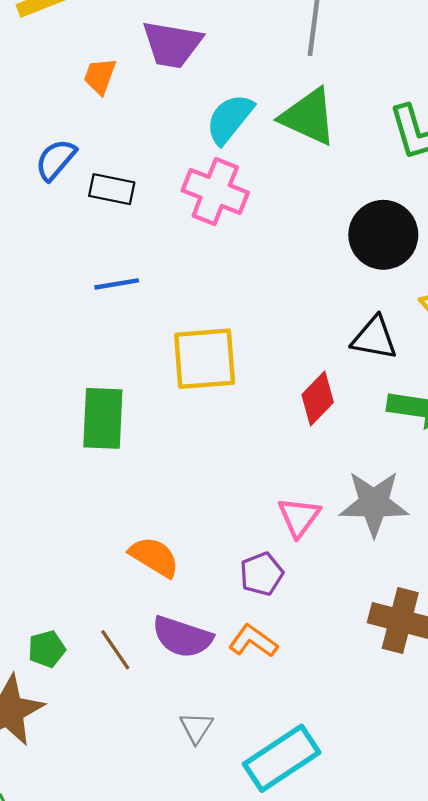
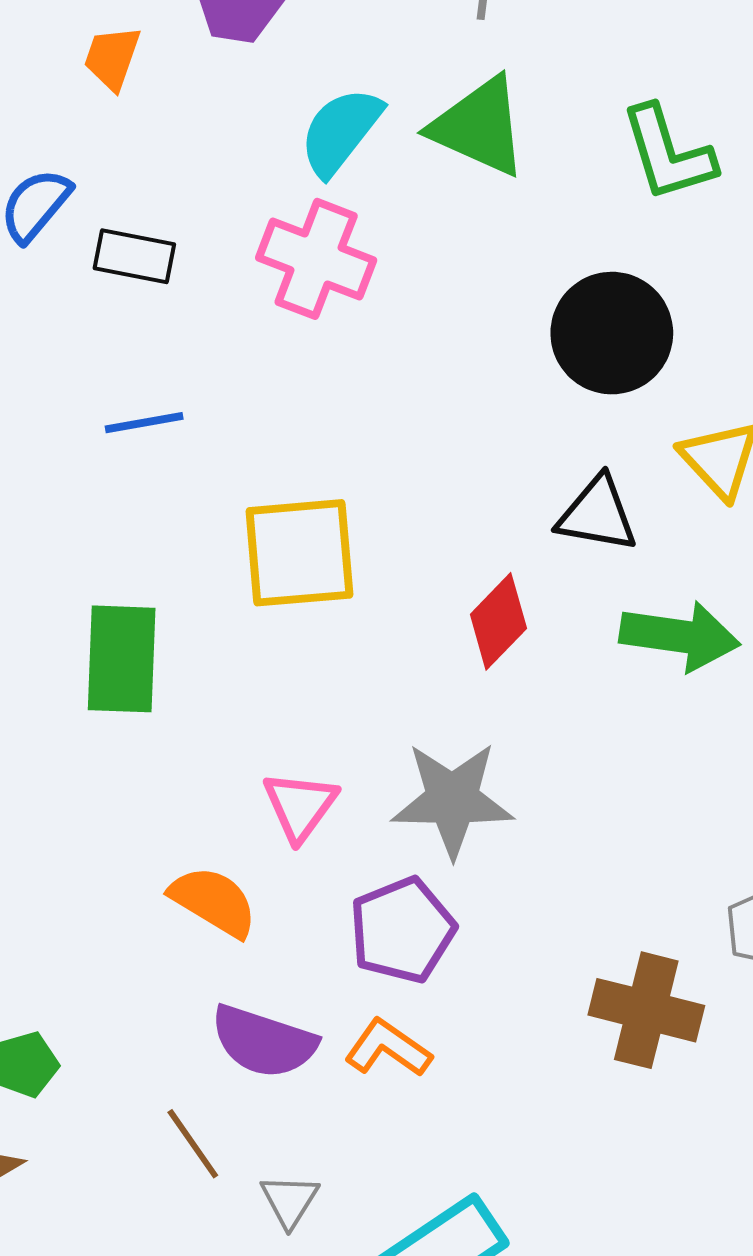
gray star: (374, 503) -> (452, 800), moved
pink triangle: (299, 517) -> (300, 806), moved
purple pentagon: (262, 574) -> (402, 930), size x1.4
brown line: (115, 650) -> (193, 1144), moved

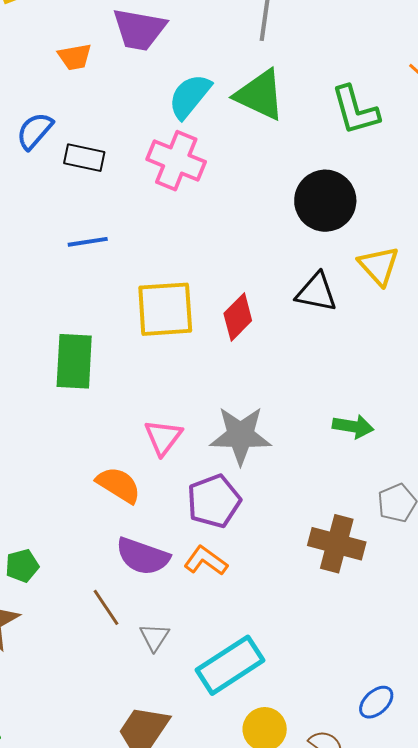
orange trapezoid: (112, 58) -> (75, 57), turned -120
red diamond: (498, 621) -> (238, 317), moved
green arrow: (680, 636) -> (353, 426), moved, size x0.7

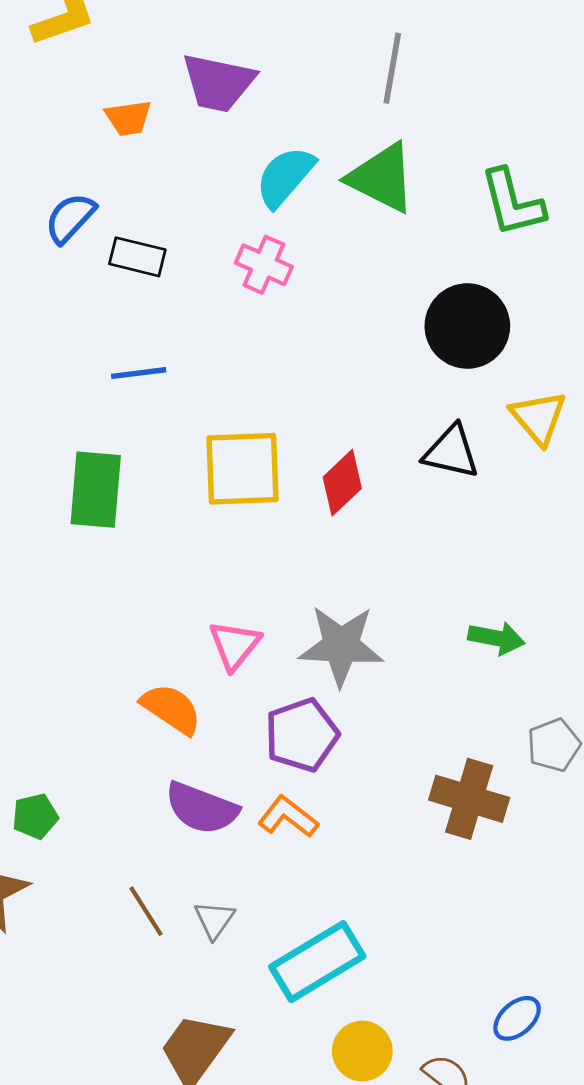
pink cross: (176, 161) -> (264, 265), size x0.7
green rectangle: (74, 361) -> (96, 490), moved
brown line: (106, 607) -> (146, 911), moved

